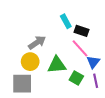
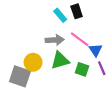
black rectangle: (81, 31) -> (77, 11), moved, turned 64
gray arrow: (37, 43) -> (55, 40), moved, turned 42
gray square: (22, 84) -> (20, 76), moved, turned 30

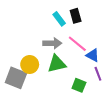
blue triangle: (96, 50) -> (93, 55), turned -32
green square: (82, 69) -> (79, 85), moved

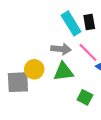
cyan rectangle: (59, 19) -> (71, 23), size x1.5
gray square: (16, 78) -> (18, 82), turned -30

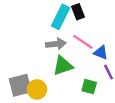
cyan rectangle: (71, 23) -> (61, 17), turned 70
yellow circle: (34, 69) -> (37, 89), moved

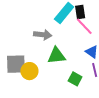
pink line: (83, 42) -> (84, 26), moved
gray arrow: (56, 44) -> (43, 35), moved

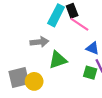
green square: (75, 79) -> (90, 73), moved

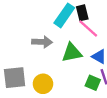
green triangle: (58, 60) -> (72, 53), moved
yellow circle: (34, 81) -> (43, 84), moved

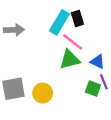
pink line: (88, 29) -> (73, 42), moved
gray arrow: (42, 42) -> (14, 30), moved

